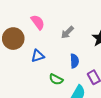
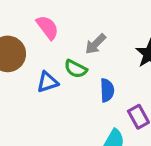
green semicircle: (56, 79) -> (76, 69), moved

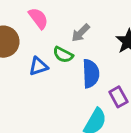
blue semicircle: (107, 90) -> (91, 74), size x1.4

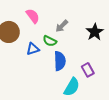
blue semicircle: (91, 74) -> (60, 61), moved

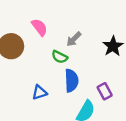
blue triangle: (33, 49) -> (39, 92), moved

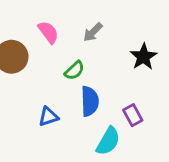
gray arrow: (74, 39) -> (93, 32), moved
green semicircle: (60, 57) -> (74, 71), turned -70

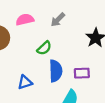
pink semicircle: (48, 32) -> (25, 20), turned -66
purple rectangle: (133, 115) -> (82, 73), moved, turned -63

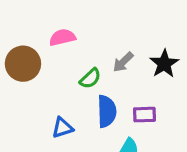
gray arrow: (58, 20) -> (123, 62), moved

